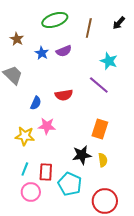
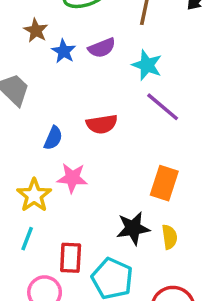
brown star: (17, 39) -> (36, 30), moved
cyan star: (109, 61) -> (147, 65), moved
yellow star: (25, 136) -> (34, 195), turned 30
cyan line: (25, 169) -> (27, 239), moved

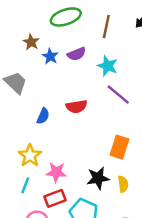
pink star: (72, 178) -> (56, 172), moved
red rectangle: (71, 258) -> (55, 198), turned 66

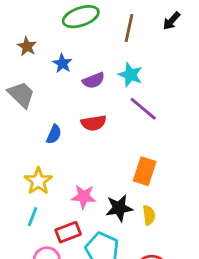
brown star: (31, 42) -> (27, 46), moved
purple semicircle: (76, 54) -> (94, 80), moved
pink star: (56, 172) -> (84, 197), moved

